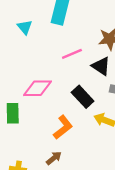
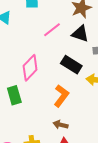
pink diamond: (38, 88) -> (30, 68), turned -30
brown arrow: (54, 158) -> (61, 125), turned -112

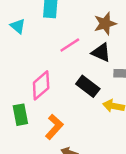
orange L-shape: (61, 96) -> (54, 127), moved

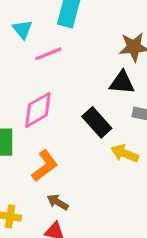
pink line: (70, 45) -> (48, 54), moved
black triangle: (101, 52) -> (122, 83), turned -30

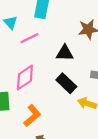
black triangle: (122, 83) -> (65, 53), moved

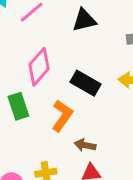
black rectangle: (66, 83) -> (85, 83), moved

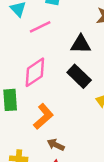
black rectangle: (85, 83) -> (79, 76), moved

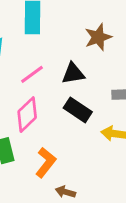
pink line: (40, 27) -> (32, 74), moved

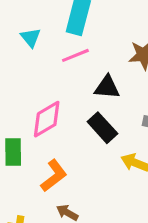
pink line: (32, 74) -> (75, 55), moved

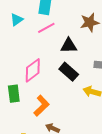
cyan triangle: (31, 37) -> (17, 20), turned 40

